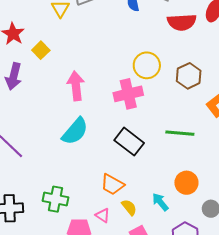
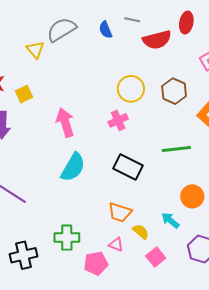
yellow square: (41, 50) -> (24, 94), turned 30
pink cross: (128, 94) -> (118, 120), size x0.7

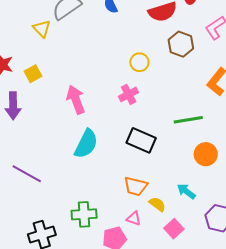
yellow circle: (131, 89) -> (139, 62), size x0.7
brown hexagon: (174, 91) -> (181, 44), moved
orange circle: (192, 196) -> (206, 154), moved

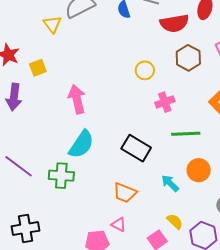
pink cross: (129, 94) -> (165, 102), moved
cyan arrow: (186, 191) -> (170, 183), moved
yellow semicircle: (157, 204) -> (175, 221), moved
green cross: (84, 214) -> (61, 176), moved

